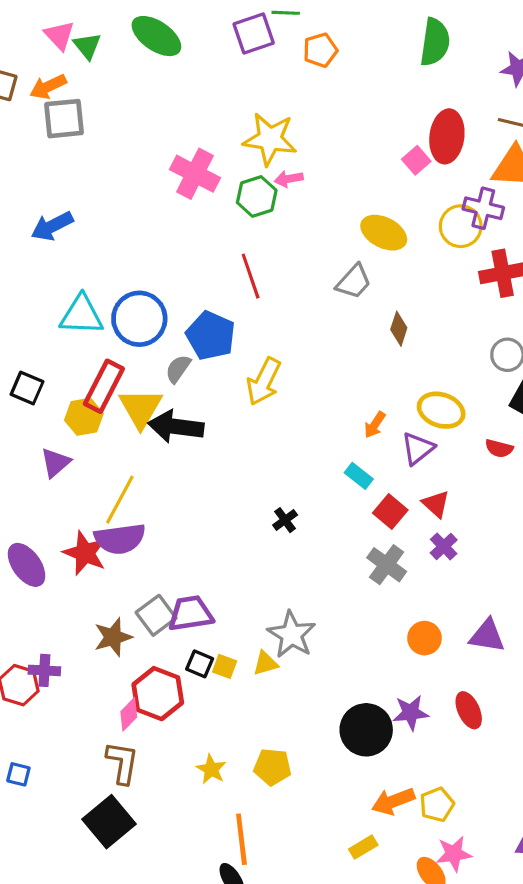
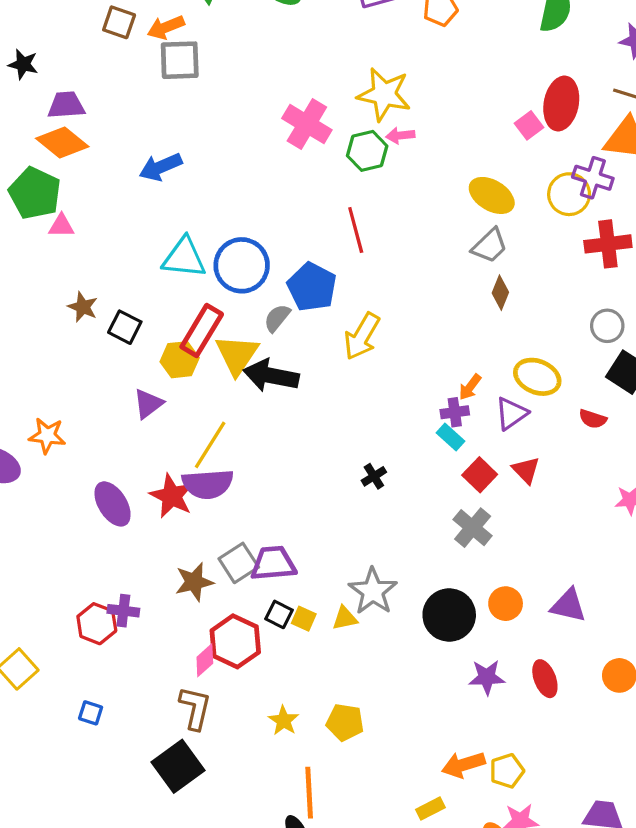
gray trapezoid: (354, 282) -> (490, 246), moved
purple cross: (444, 546) -> (455, 412), moved, turned 32
black circle: (366, 730) -> (449, 615), moved

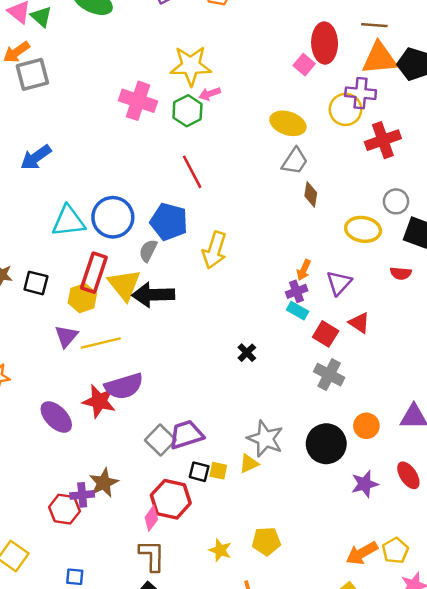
yellow ellipse: (537, 377) -> (363, 229), moved
yellow line: (210, 445) -> (101, 343), moved, turned 57
brown star: (194, 582) -> (104, 483), moved

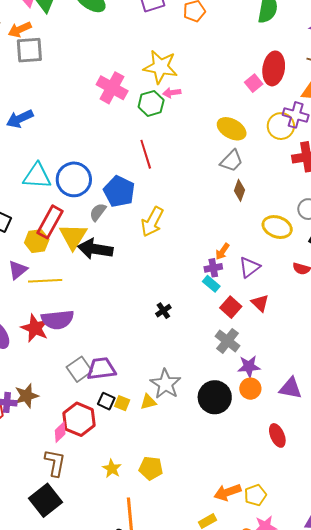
purple star: (365, 484) -> (249, 366), moved

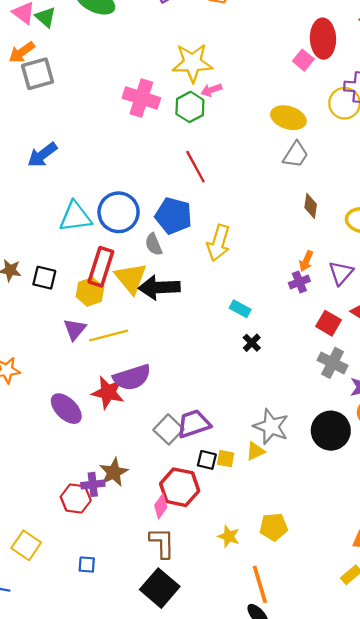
brown diamond: (239, 190) -> (311, 206), moved
gray semicircle: (98, 212) -> (154, 244), turned -48
cyan rectangle: (211, 284) -> (240, 309), moved

